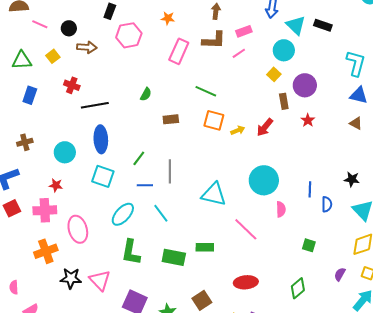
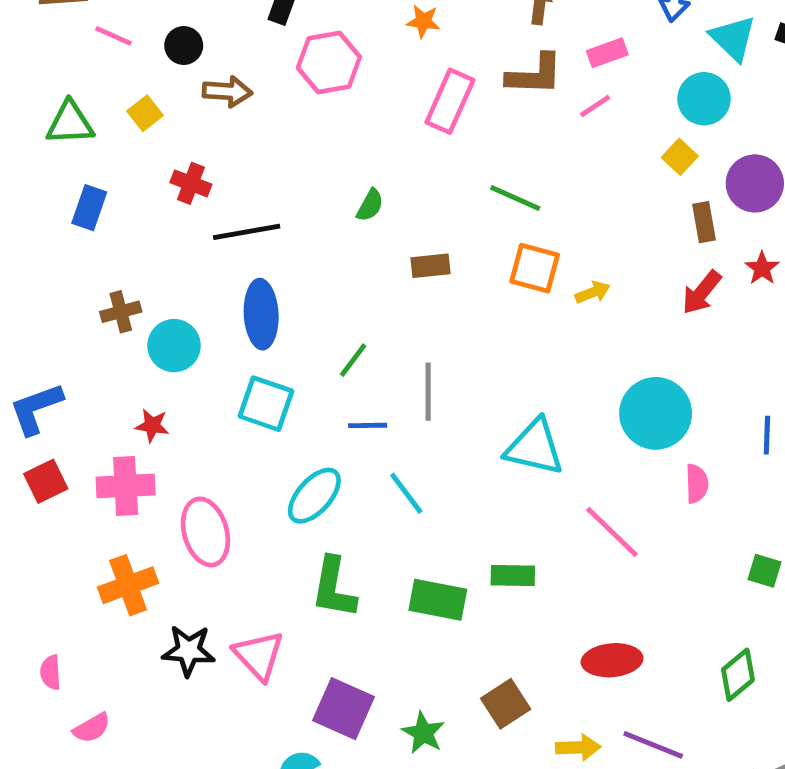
red arrow: (265, 127) -> (702, 292), moved
brown cross: (25, 142) -> (121, 312), moved

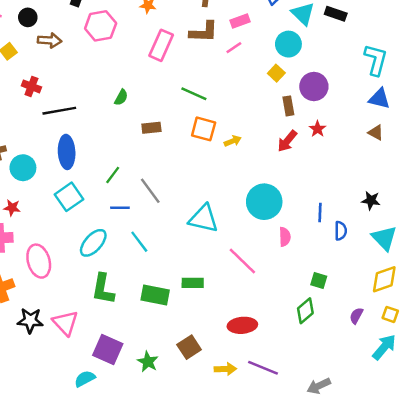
gray line: (428, 392) -> (150, 191), turned -36
cyan square: (266, 404) -> (69, 197), turned 36
green diamond: (738, 675) -> (305, 311), moved

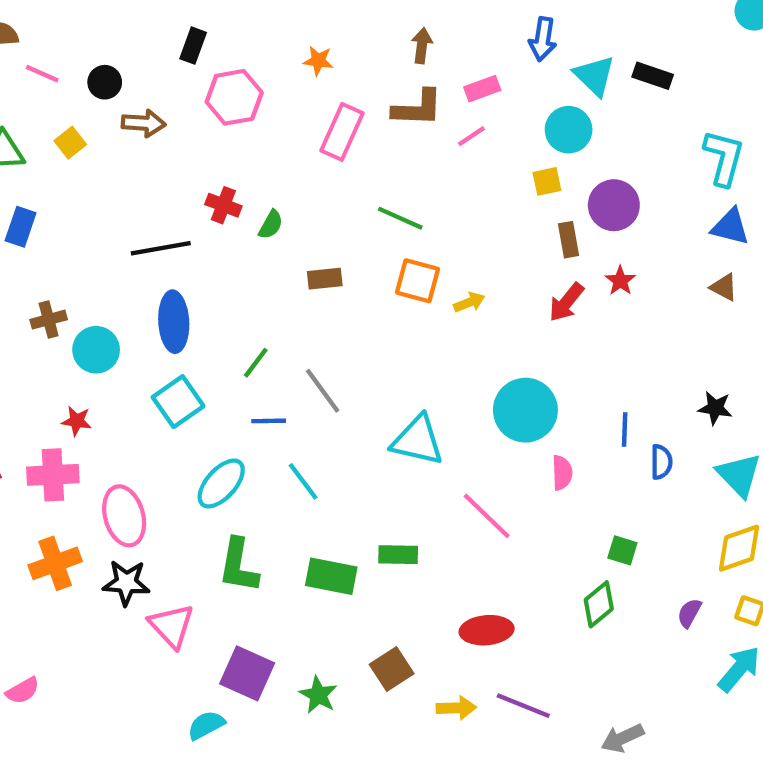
yellow square: (276, 73) -> (547, 181), turned 35
red cross: (31, 86) -> (223, 205), moved
black star: (30, 320) -> (126, 583), moved

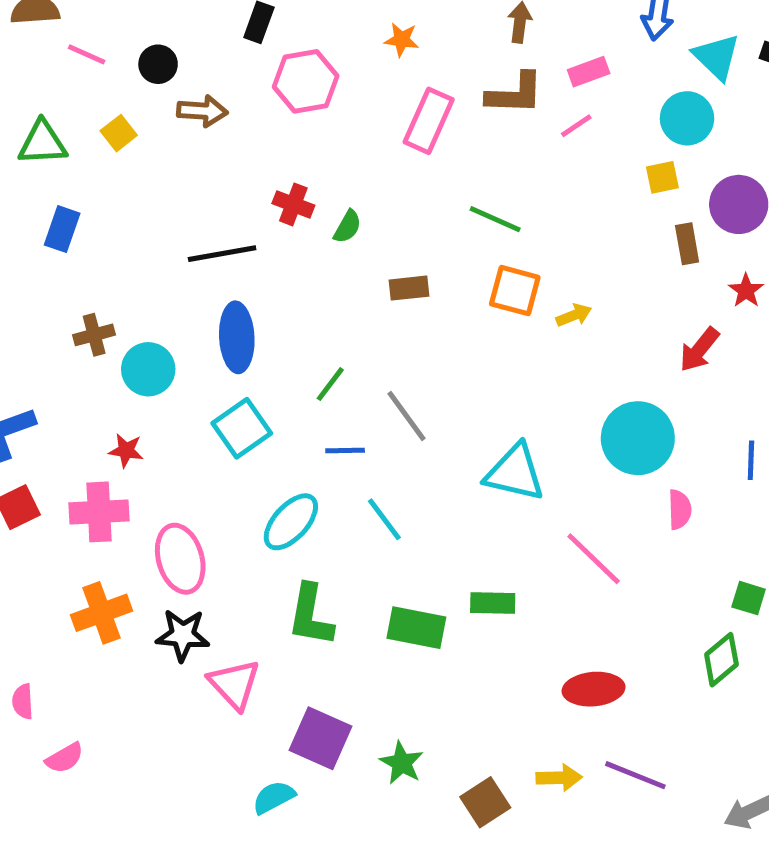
red arrow: (566, 302) -> (699, 350), moved
brown square: (392, 669) -> (485, 802), moved

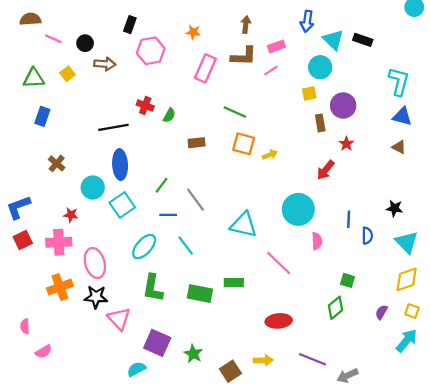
brown cross: (94, 335) -> (57, 163), turned -35
cyan circle: (148, 369) -> (93, 188), moved
purple line: (635, 775) -> (313, 359), moved

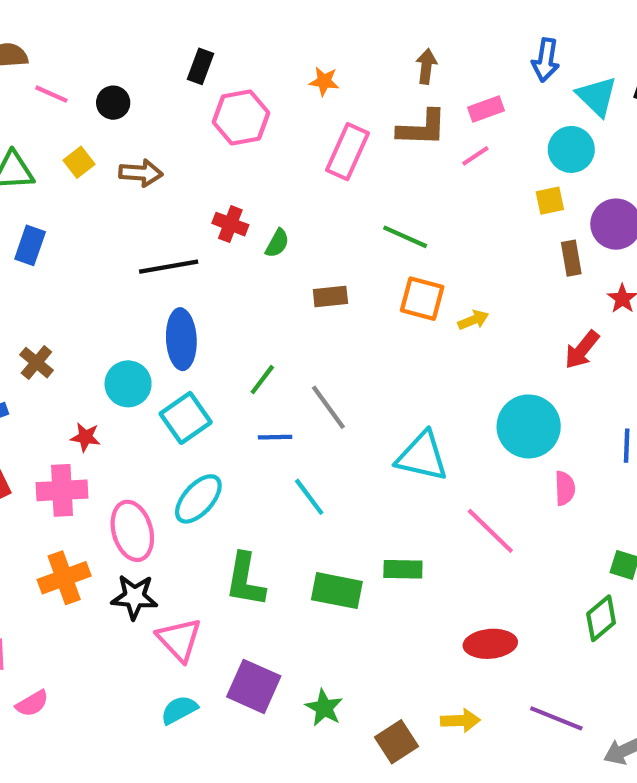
brown arrow: (105, 64) -> (141, 173), moved
brown cross: (57, 163) -> (36, 363), moved
cyan ellipse: (144, 247) -> (198, 499), moved
cyan semicircle: (136, 369) -> (179, 710), moved

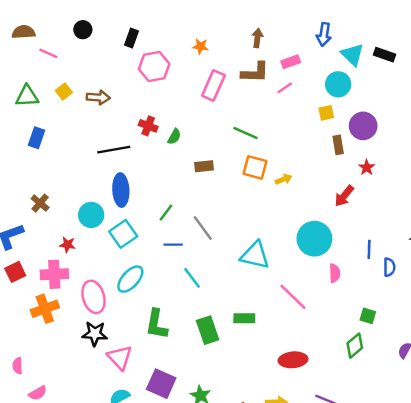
black circle: (113, 103) -> (83, 30), moved
orange cross: (64, 578) -> (45, 309), moved
green rectangle: (337, 591) -> (208, 330), turned 60

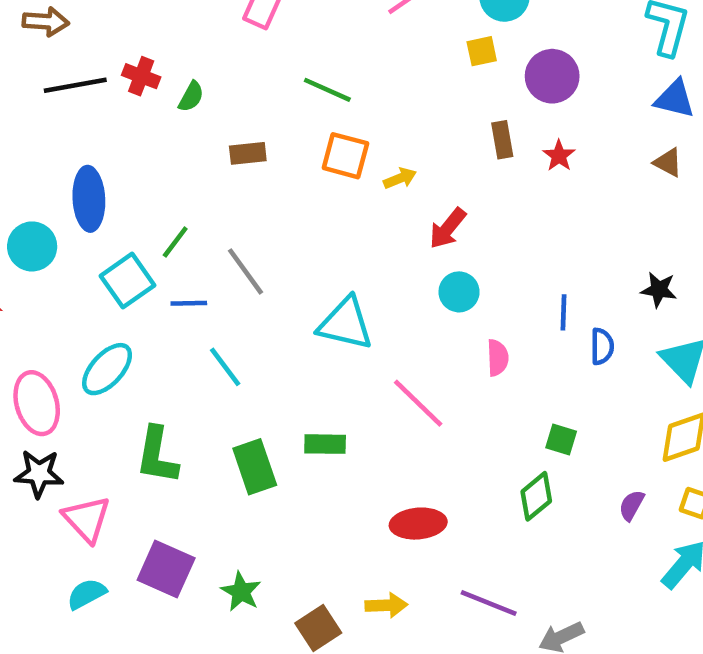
brown rectangle: (338, 145) -> (502, 140), moved
black line: (114, 150) -> (75, 85), moved
red arrow: (344, 196) -> (448, 228), moved
cyan square: (123, 234) -> (127, 281), moved
cyan circle: (314, 239) -> (459, 292), size x0.6

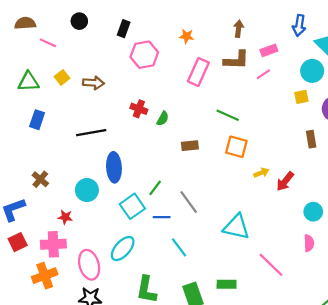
black line: (75, 85) -> (91, 133), moved
yellow arrow: (400, 178) -> (261, 173), moved
cyan circle: (459, 292) -> (313, 212), moved

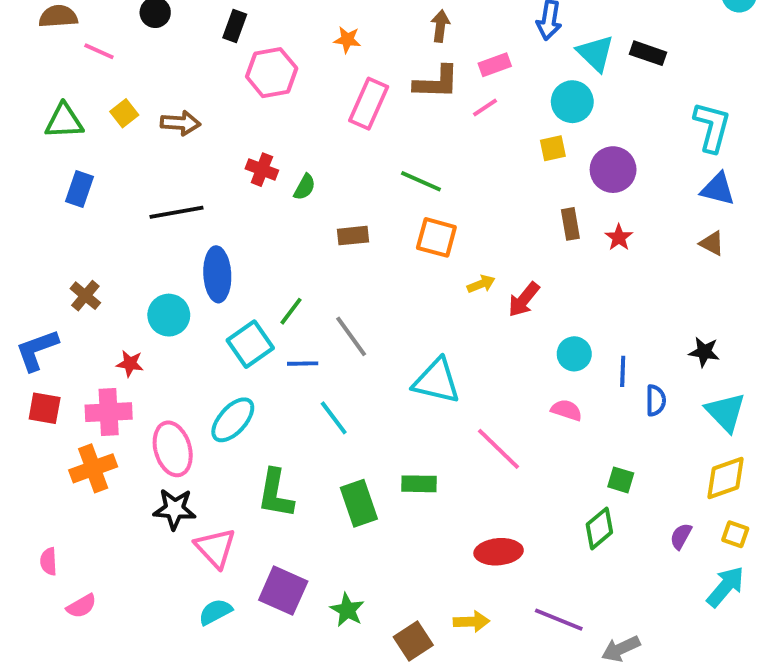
red square: (18, 242) -> (45, 408), turned 36
pink semicircle: (309, 243) -> (566, 410), turned -70

